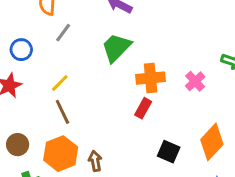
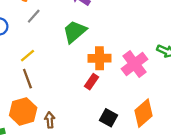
pink cross: (195, 81) -> (135, 64), size x1.6

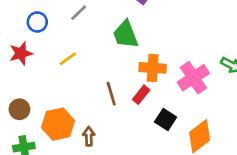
green trapezoid: (75, 32) -> (126, 34), turned -75
brown line: (27, 79) -> (111, 94), moved
black square: (109, 118) -> (166, 119), moved

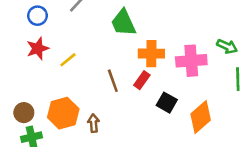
red star: (21, 53) -> (38, 48), moved
yellow line: (68, 59) -> (68, 60), moved
pink cross: (193, 78) -> (191, 61), turned 32
brown circle: (19, 109) -> (24, 113), moved

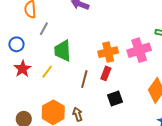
green trapezoid: (123, 23) -> (63, 51), moved, turned 35
brown line: (113, 81) -> (84, 79), turned 48
black square: (167, 103) -> (115, 99), moved, turned -35

